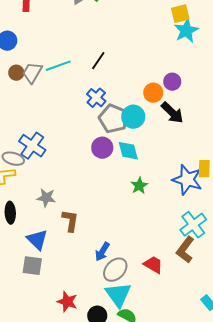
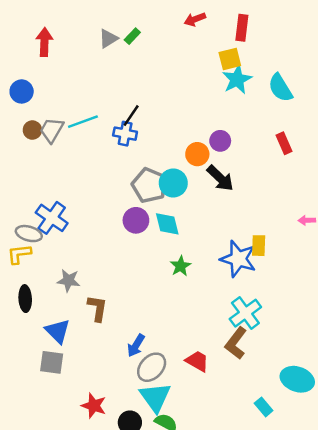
blue cross: (96, 98) -> (125, 134), moved, turned -30

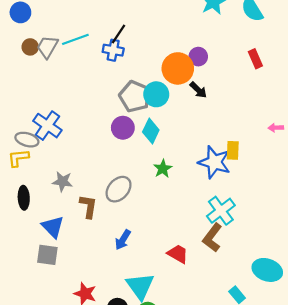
orange circle: (197, 154) -> (178, 68), size x1.5
black arrow: (220, 178) -> (198, 90), size x0.7
cyan diamond: (167, 224) -> (151, 131), turned 40
gray ellipse: (152, 367) -> (119, 189), moved

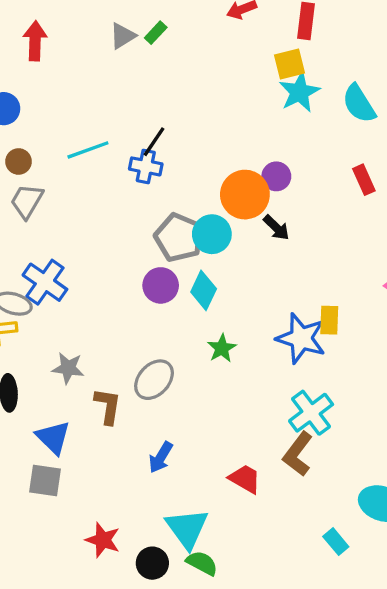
gray trapezoid: (47, 47) -> (27, 201), moved

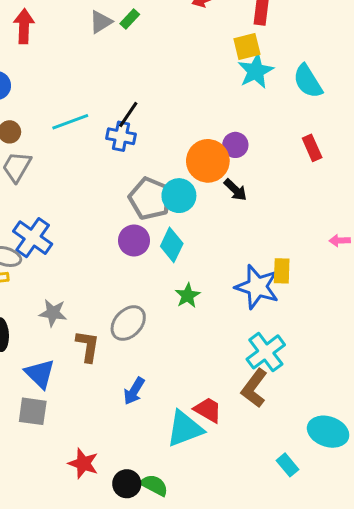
cyan triangle: (187, 528) -> (185, 429), moved, turned 45
green semicircle: (202, 563) -> (154, 485), moved

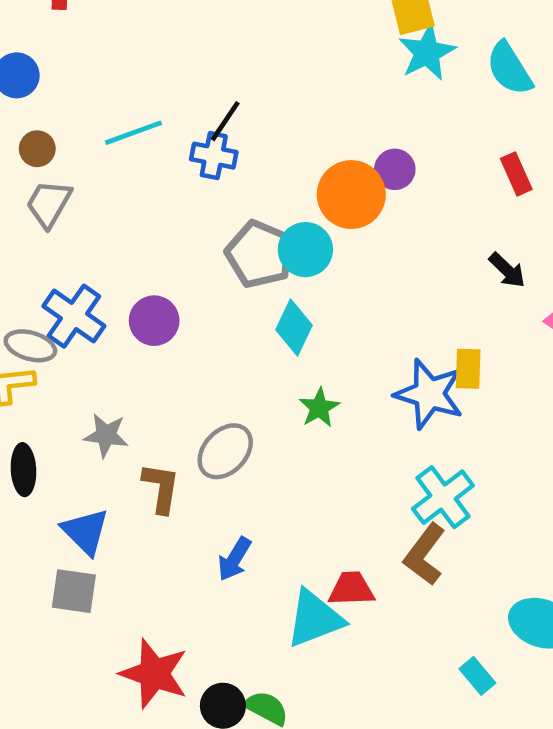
black arrow: (235, 190) -> (507, 270), moved
purple circle: (134, 240) -> (154, 321), moved
red trapezoid: (208, 410) -> (351, 589), turned -32
red star: (83, 463) -> (154, 674), size x1.4

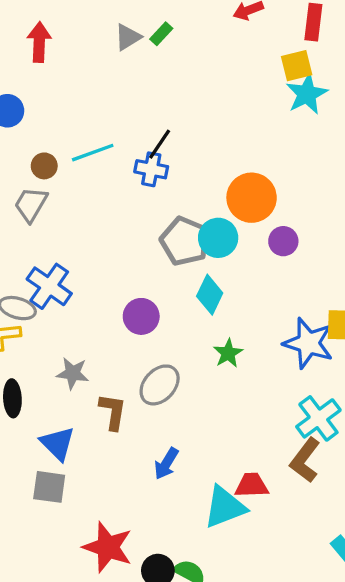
brown circle: (37, 149) -> (44, 166), moved
purple circle: (395, 169) -> (283, 241), moved
purple circle: (154, 321) -> (141, 316), moved

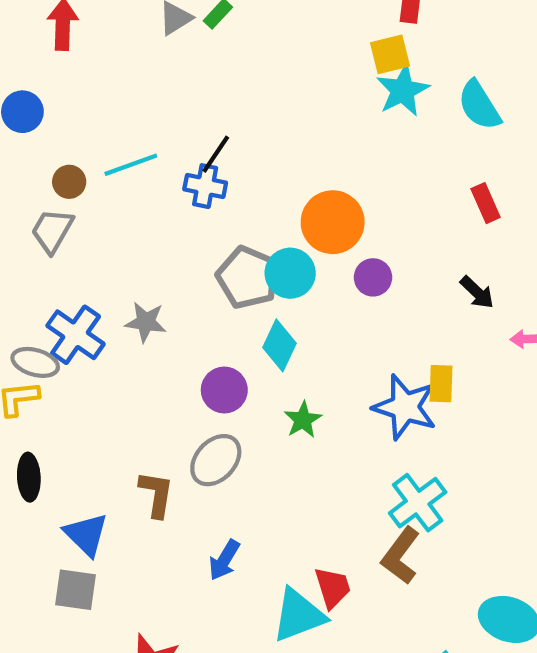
purple circle: (141, 316) -> (224, 390), moved
gray star: (73, 373) -> (146, 322), moved
red trapezoid: (252, 485) -> (333, 588), turned 75

